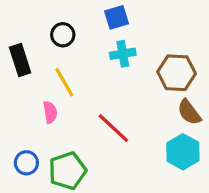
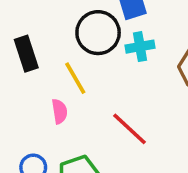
black circle: (63, 35) -> (98, 33), moved, size x1.6

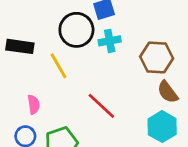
black rectangle: (26, 54) -> (20, 46), turned -64
pink semicircle: (60, 111) -> (34, 104), moved

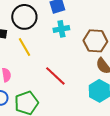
black circle: (76, 30) -> (24, 17), moved

